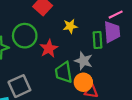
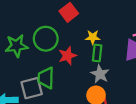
green rectangle: (97, 40) -> (97, 53), moved
green trapezoid: (64, 72) -> (46, 78), moved

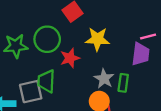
yellow star: (93, 37) -> (97, 39), size x1.5
green rectangle: (97, 53) -> (123, 83), moved

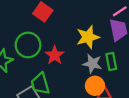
yellow star: (97, 39) -> (88, 37), moved

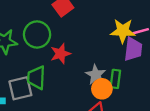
yellow star: (88, 37) -> (123, 31), moved
orange circle: (95, 86) -> (102, 89), moved

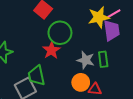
green circle: (37, 34) -> (60, 33), moved
orange circle: (102, 89) -> (81, 82), moved

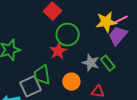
purple trapezoid: (112, 30) -> (118, 36), turned -135
green rectangle: (103, 59) -> (108, 63), turned -35
orange circle: (81, 82) -> (71, 82), moved

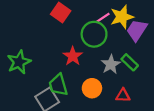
pink line: (121, 19) -> (103, 18), moved
green circle: (68, 35) -> (94, 34), moved
gray star: (91, 63) -> (111, 64), turned 30

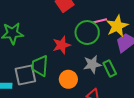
yellow star: (122, 17) -> (117, 26), turned -30

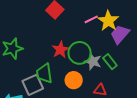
green circle: (87, 33) -> (80, 53), moved
gray star: (92, 64) -> (93, 61), turned -30

